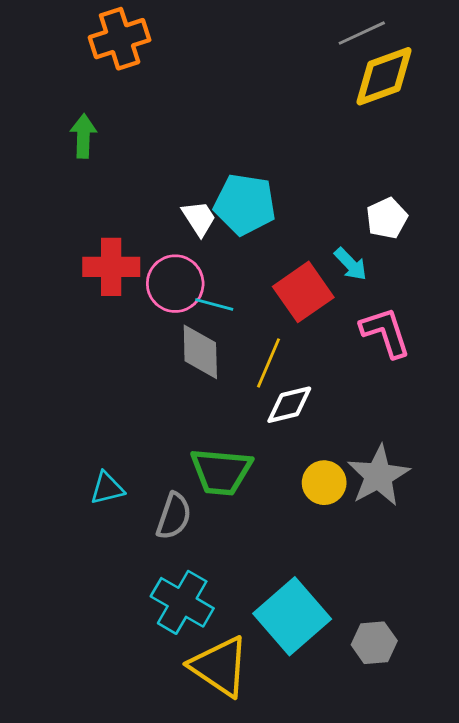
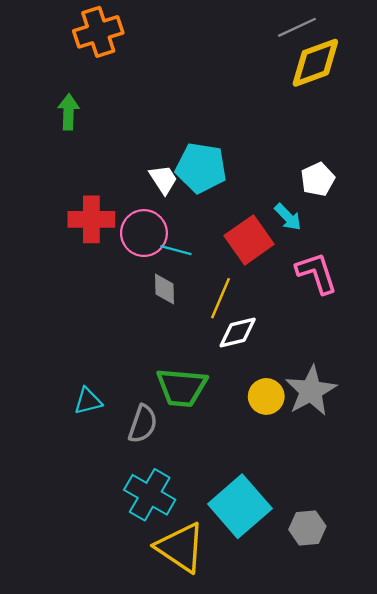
gray diamond: (200, 352) -> (164, 289), size x0.7

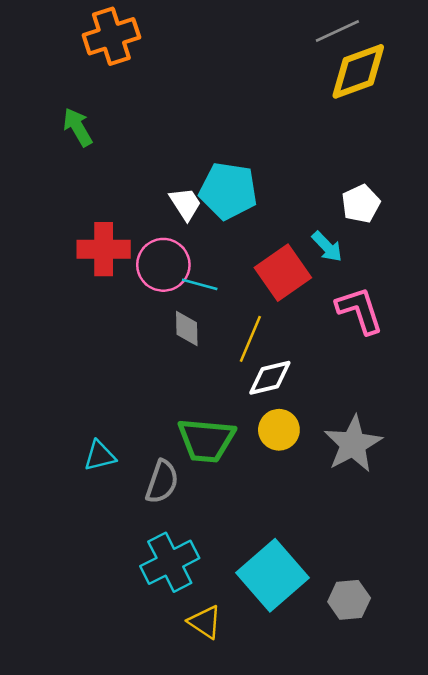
green arrow: (68, 112) -> (78, 127), turned -32
yellow circle: (266, 396) -> (279, 430), moved
cyan cross: (150, 495) -> (170, 562), turned 33
yellow triangle: (180, 547) -> (205, 622), size x0.6

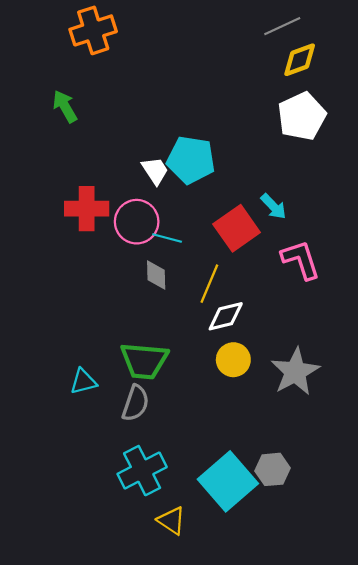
yellow diamond: (358, 71) -> (300, 60), size x0.7
white pentagon: (361, 204) -> (302, 116), moved, size x1.5
green trapezoid: (206, 440) -> (144, 361), moved
gray hexagon: (349, 600) -> (272, 469), moved

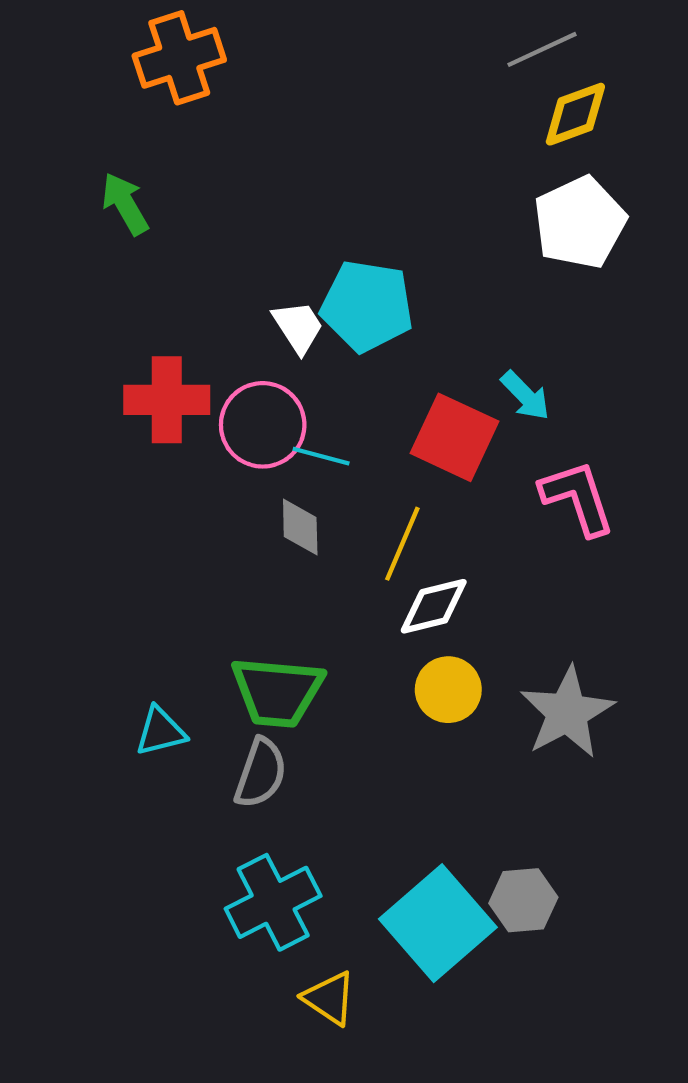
red square: (237, 228) -> (455, 437), turned -30

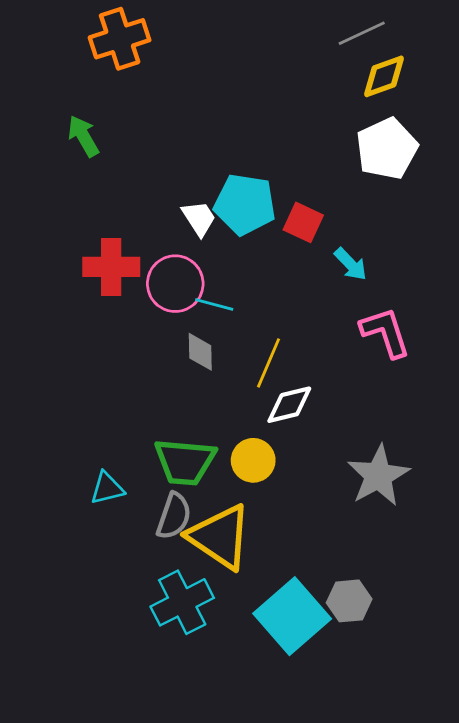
red square: (455, 437) -> (303, 222), moved, size x0.7
yellow circle: (448, 690) -> (253, 460), moved
yellow triangle: (329, 998) -> (220, 537), moved, size x1.8

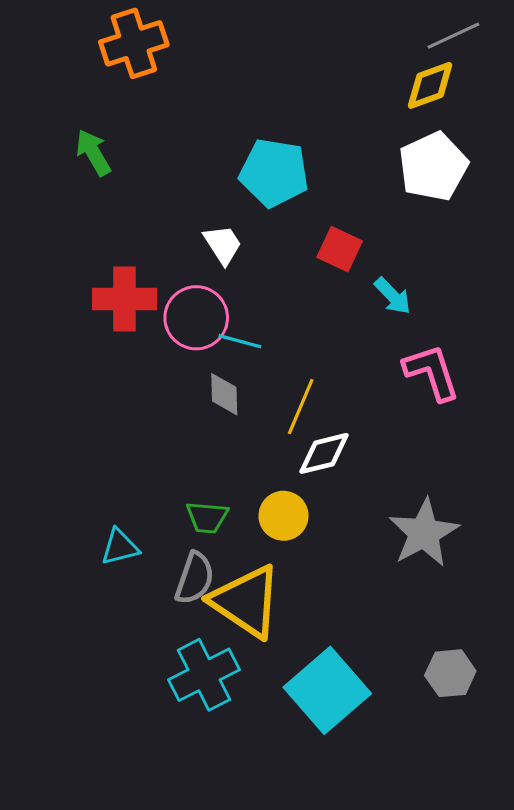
gray line: (362, 33) -> (453, 36), moved
cyan pentagon: (245, 204) -> (274, 173), moved
green trapezoid: (185, 462) -> (207, 517), size x0.6
gray hexagon: (349, 601) -> (450, 673), moved

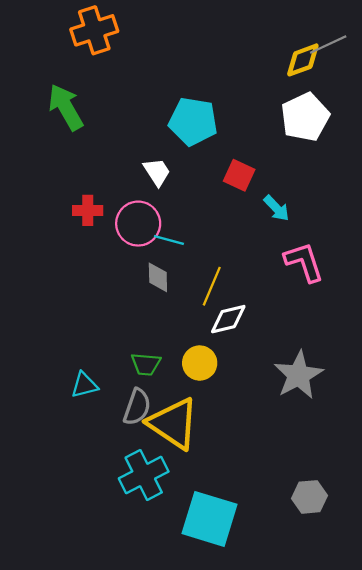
gray line: (453, 36) -> (328, 45), moved
green arrow: (93, 153) -> (66, 107), size x1.4
red cross: (124, 299) -> (88, 210), size x0.7
gray hexagon: (450, 673) -> (309, 497), moved
cyan square: (327, 690) -> (210, 519), moved, turned -32

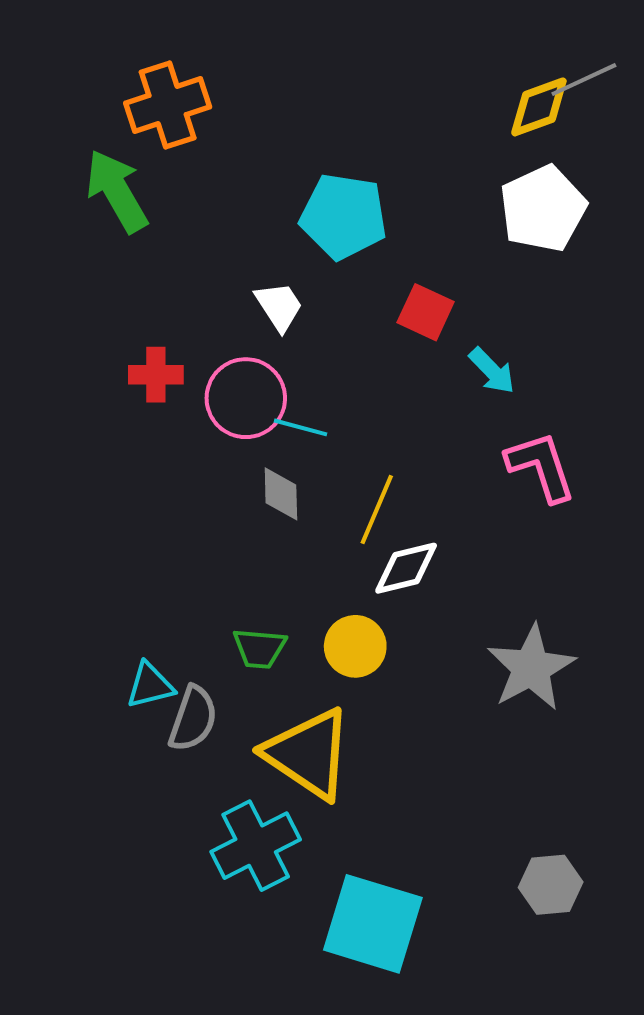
orange cross: (94, 30) -> (168, 105), moved
gray semicircle: (137, 407) -> (193, 719), moved

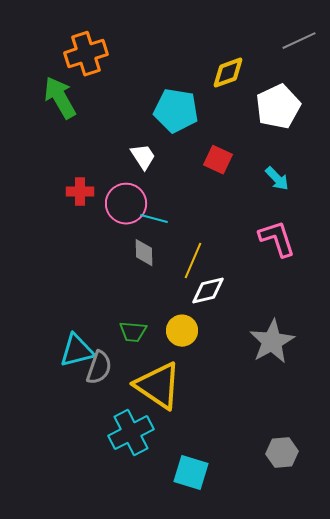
yellow diamond: (539, 107) -> (228, 73), moved
cyan arrow: (492, 371) -> (277, 179), moved
cyan triangle: (150, 685) -> (77, 351), size x1.4
cyan square: (373, 924) -> (191, 473), size x0.7

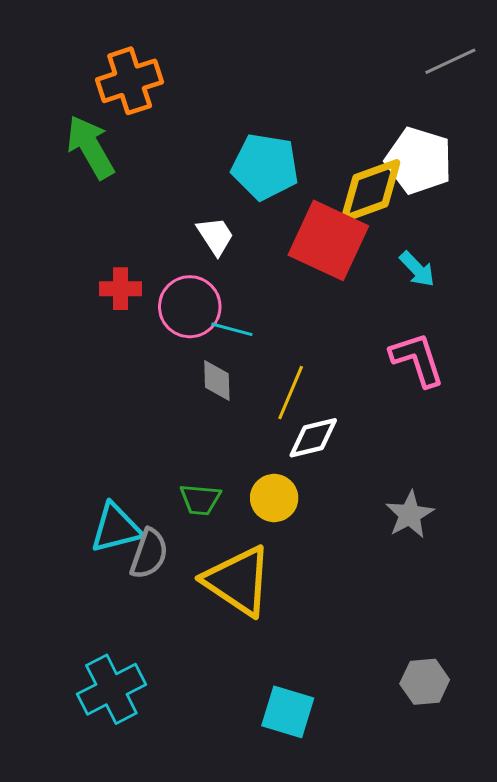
yellow diamond: (228, 73) -> (371, 191), moved, size x1.4
white pentagon: (278, 107) -> (419, 161), turned -30
red square: (218, 160) -> (328, 240), size x1.8
gray star: (272, 342) -> (410, 515), size x0.7
cyan cross: (131, 433) -> (111, 689), moved

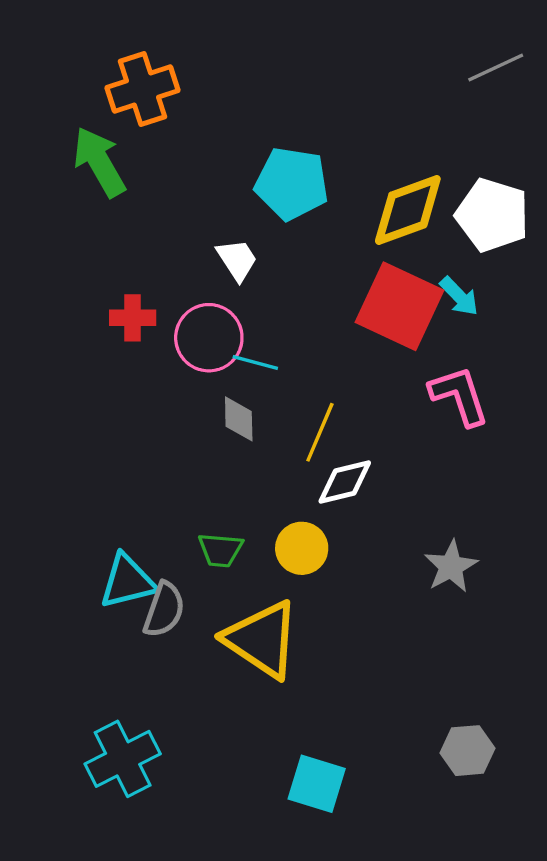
white pentagon: (419, 161) -> (492, 215), moved
red square: (328, 240) -> (400, 306), moved

